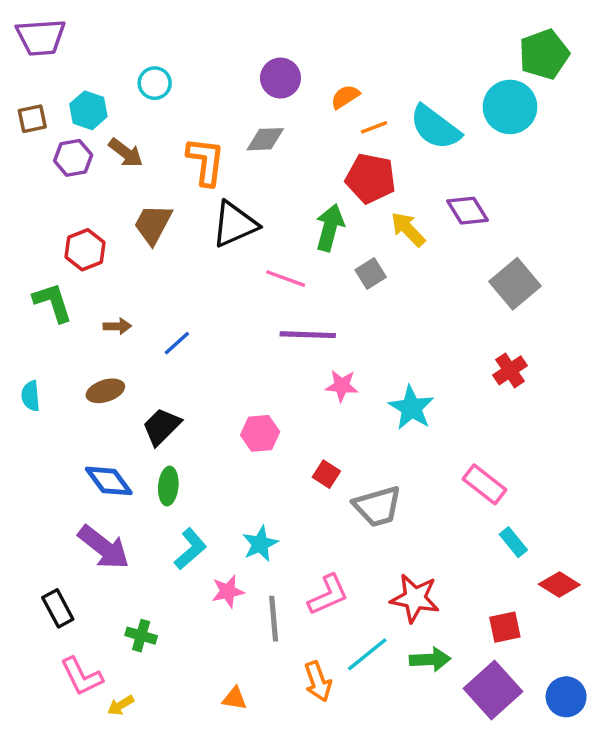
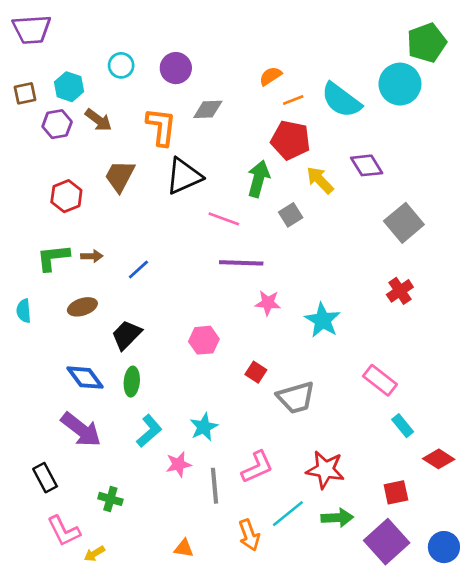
purple circle: (280, 78) -> (176, 68), moved
green L-shape: (53, 302) -> (53, 258), moved, turned -78

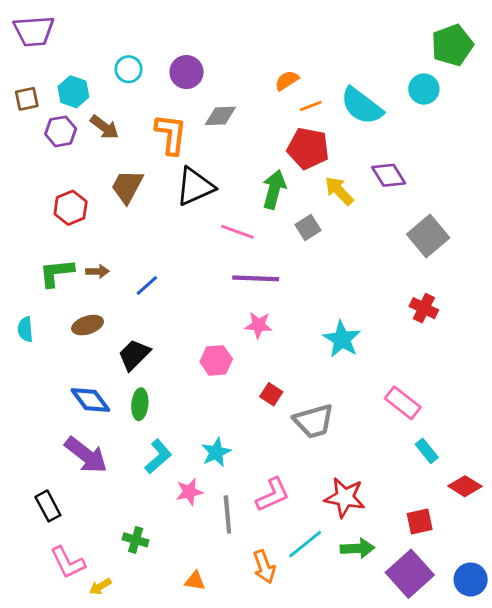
cyan circle: (400, 84) -> (424, 89), size x0.7
red cross: (400, 291) -> (424, 308), turned -30
pink star: (268, 303) -> (259, 325), moved
green cross: (110, 499) -> (136, 540), moved

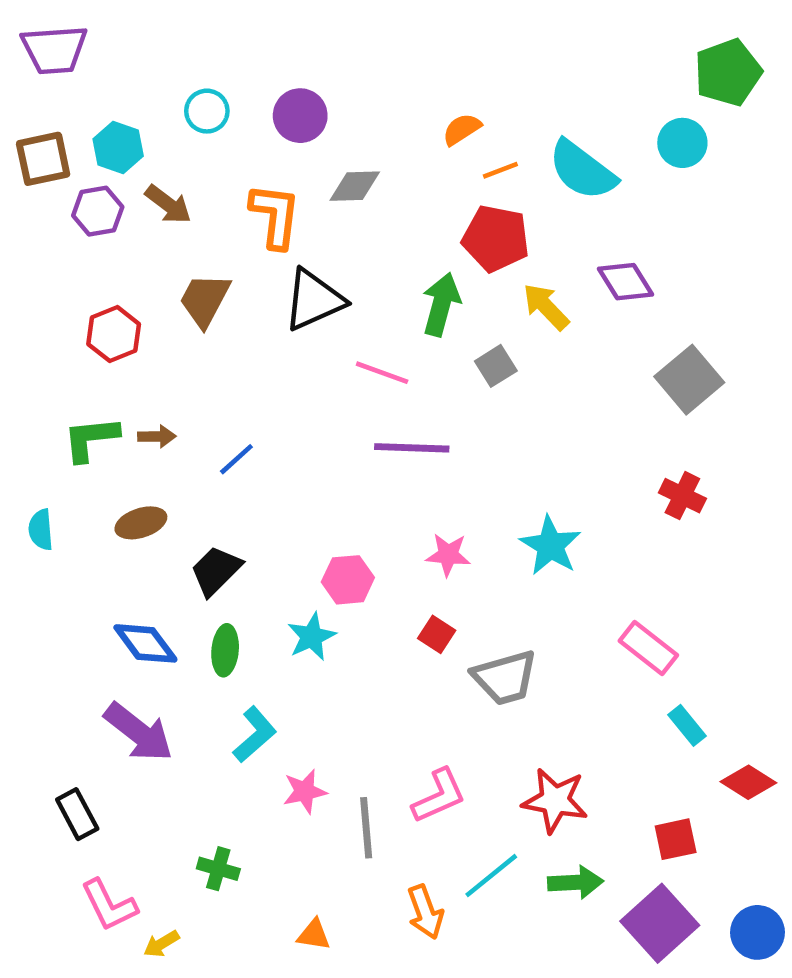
brown square: (27, 99) -> (43, 159), size x1.4
pink star: (259, 325) -> (448, 555), moved
cyan star: (216, 452) -> (312, 637), moved

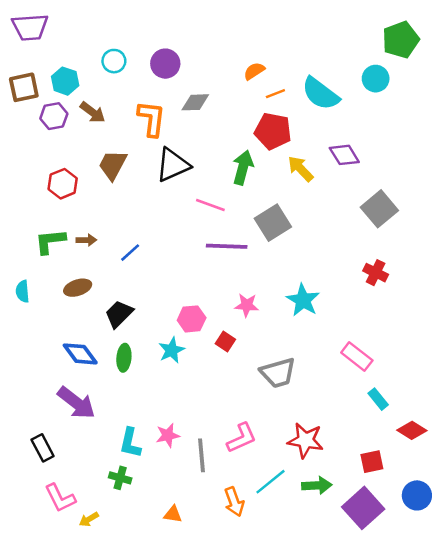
gray square: (496, 366) -> (273, 223), moved, size x1.6
red square: (437, 634) -> (225, 341), moved
cyan L-shape: (255, 734) -> (130, 443), moved, turned 144
blue circle: (757, 932) -> (417, 495), moved

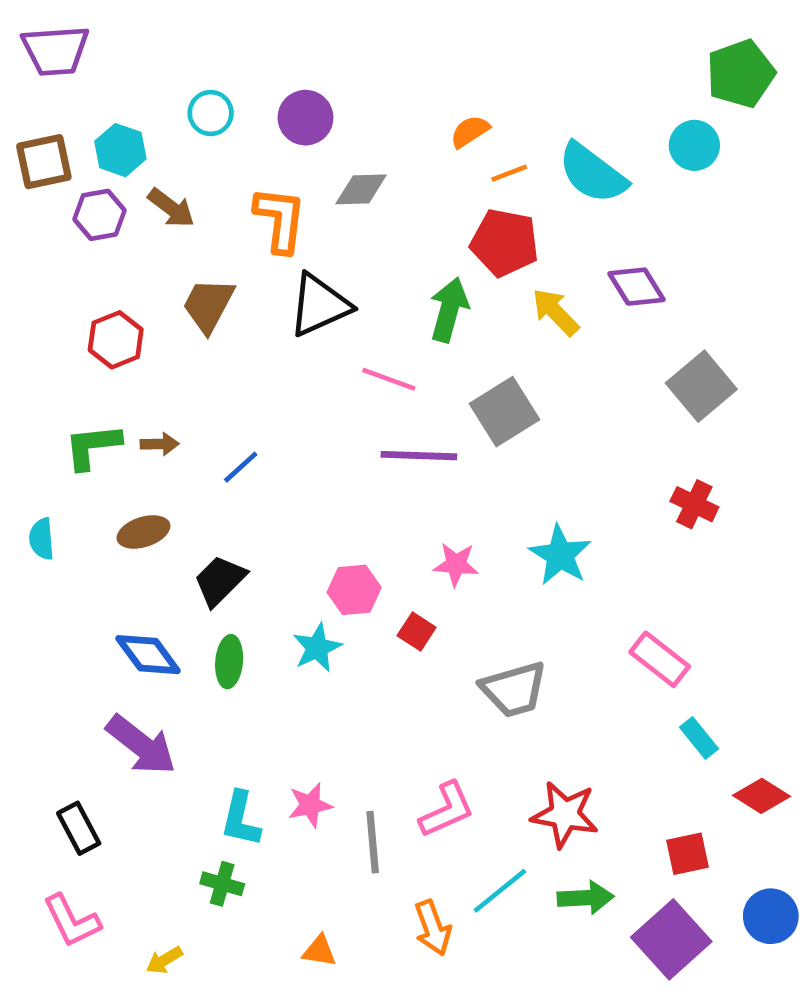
pink L-shape: (60, 498) -> (72, 921), moved

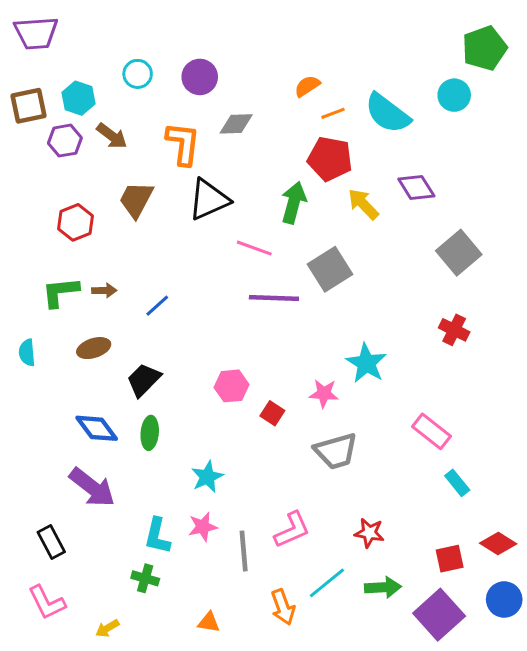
pink star: (456, 564) -> (324, 393), moved
cyan star: (317, 648) -> (207, 477), moved
red diamond: (762, 796) -> (498, 543), moved
red star: (565, 814) -> (369, 533), size x0.7

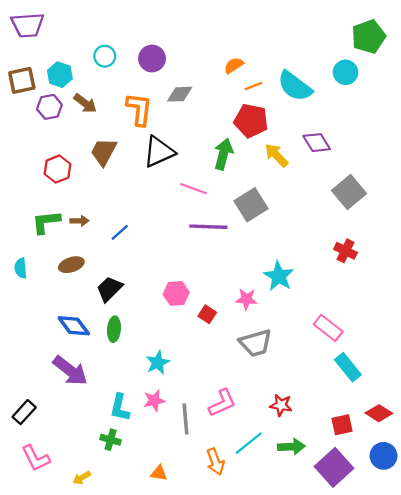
cyan rectangle: (457, 483) -> (348, 367), size x1.4
black rectangle: (51, 542) -> (24, 412), moved, turned 70

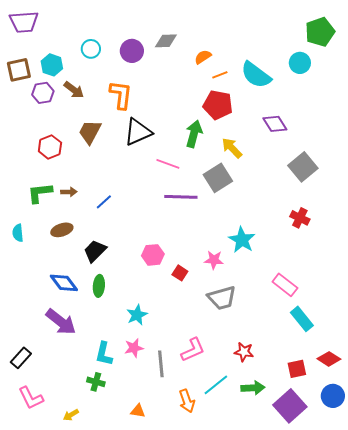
gray diamond: (180, 94) -> (166, 41), moved
yellow arrow: (276, 155) -> (232, 148), moved

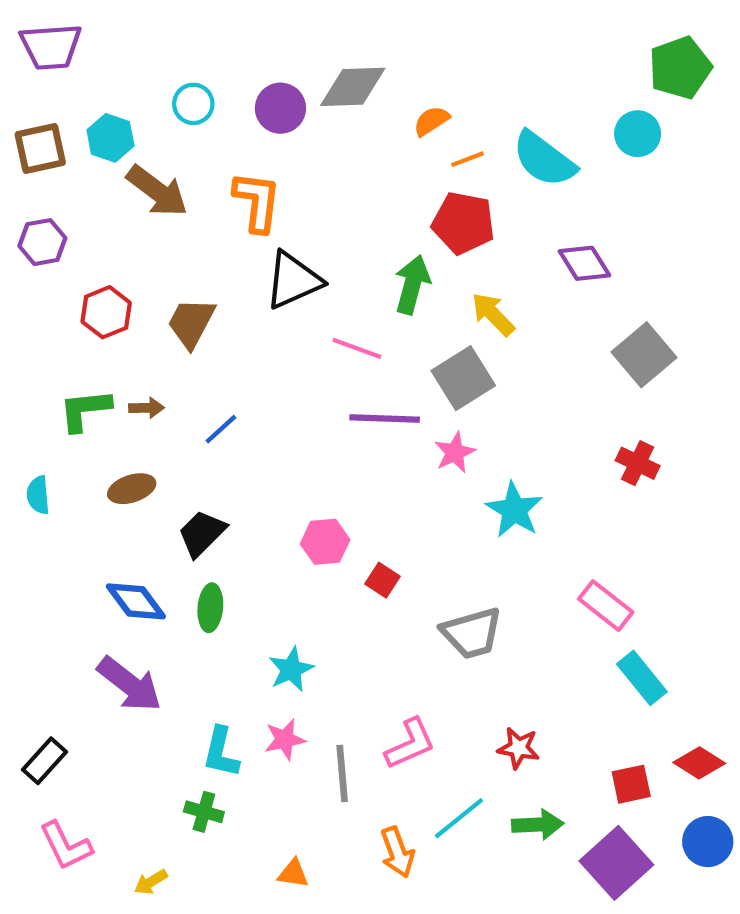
gray diamond: (166, 41) -> (353, 87), size x1.4
brown arrow: (74, 90) -> (157, 191), size x1.4
purple hexagon: (43, 93) -> (42, 242), moved
brown trapezoid: (90, 132) -> (191, 323), moved
pink star: (214, 260) -> (455, 453), moved, turned -30

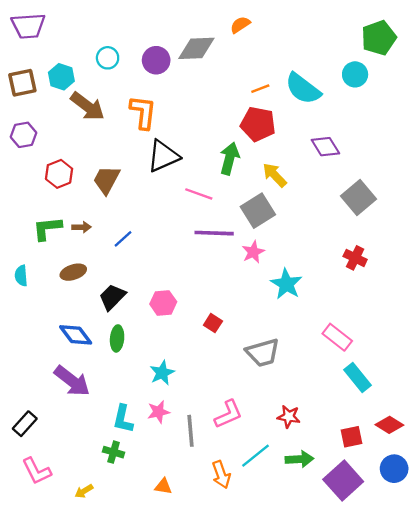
orange semicircle: (431, 121) -> (240, 25), moved
pink hexagon: (325, 542) -> (163, 303), moved

